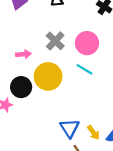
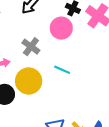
pink circle: (87, 43) -> (61, 28), moved

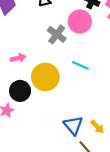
gray cross: (31, 47) -> (57, 34), moved

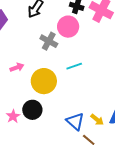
cyan line: (80, 65) -> (74, 66), turned -35
black circle: (20, 91) -> (32, 110), moved

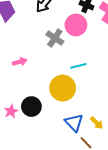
yellow circle: (44, 81) -> (63, 88), moved

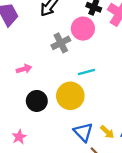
gray cross: (55, 38) -> (61, 43), turned 30
black circle: (31, 107) -> (37, 101), moved
pink star: (11, 111) -> (19, 137), moved

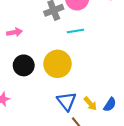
cyan line: (86, 72) -> (75, 31), moved

